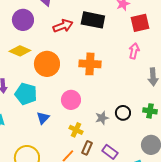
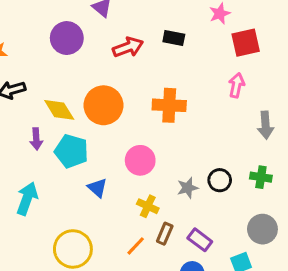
black rectangle: (93, 20) -> (174, 38), size x0.6
yellow diamond: (20, 51) -> (59, 110), moved, turned 35
blue triangle: (43, 118) -> (97, 188), turned -32

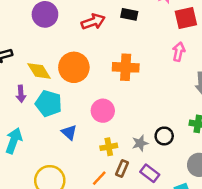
black circle: (220, 180) -> (164, 136), moved
gray star: (188, 188) -> (140, 143), moved
yellow cross: (148, 206) -> (109, 147), turned -35

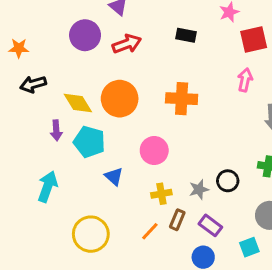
red arrow: (93, 22) -> (127, 44), moved

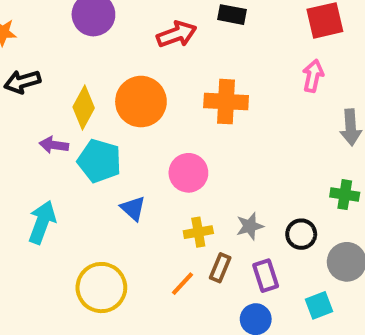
red arrow: (127, 44) -> (177, 34), moved
yellow diamond: (78, 103) -> (84, 108), turned 60
purple arrow: (56, 130) -> (54, 145), turned 102
black circle: (228, 181) -> (301, 234), moved
purple rectangle: (210, 225) -> (266, 276), turned 35

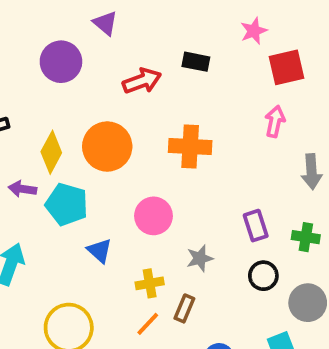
gray star: (250, 226) -> (200, 258), moved
yellow cross: (198, 232) -> (150, 283), moved
purple rectangle: (266, 276) -> (256, 226), moved

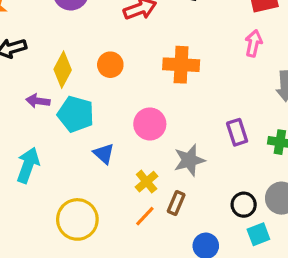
orange circle: (107, 147) -> (110, 65), size x0.6
gray star: (200, 258) -> (189, 160), size x1.4
black circle: (263, 276) -> (244, 205), moved
yellow cross: (150, 283) -> (147, 182), turned -30

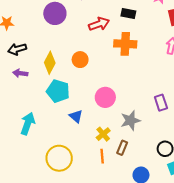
orange cross: (181, 65) -> (125, 44), moved
purple arrow: (38, 101) -> (20, 73), moved
orange line: (145, 216) -> (102, 156), turned -48

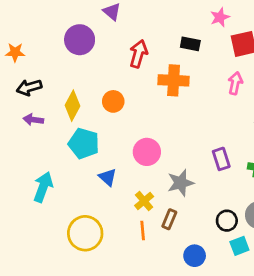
black rectangle: (128, 13) -> (190, 44), moved
red arrow: (99, 24) -> (138, 54), turned -54

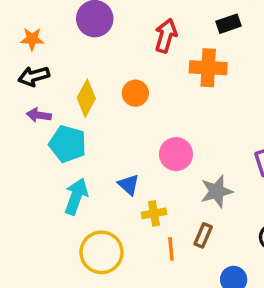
black rectangle: (190, 44) -> (228, 24), turned -30
orange star: (15, 52) -> (32, 39), moved
cyan pentagon: (84, 143) -> (68, 144), moved
cyan arrow: (43, 187) -> (76, 196), moved
yellow cross: (144, 201) -> (154, 213), moved, turned 30

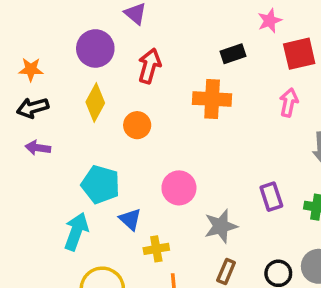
red arrow: (166, 36) -> (149, 66), moved
yellow diamond: (86, 98) -> (95, 103), moved
cyan pentagon: (68, 144) -> (101, 184), moved
brown rectangle: (203, 235) -> (226, 272), moved

